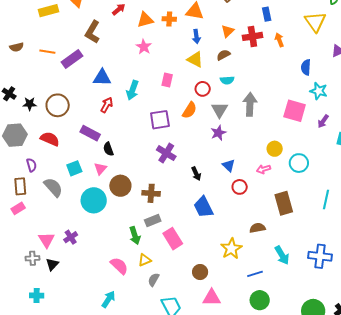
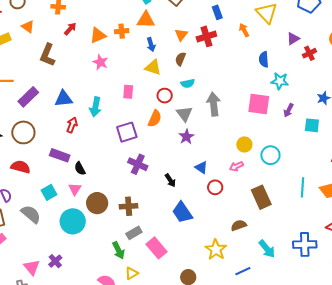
orange arrow: (279, 40) -> (244, 30), moved
brown semicircle: (223, 55) -> (180, 59), turned -32
purple rectangle: (72, 59) -> (28, 97), moved

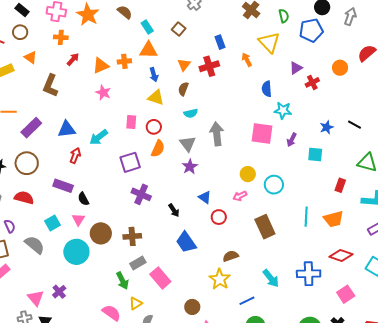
red circle: (165, 96) -> (154, 127), moved
cyan arrow: (95, 107) -> (99, 137), turned 42
brown semicircle: (239, 225) -> (231, 256), moved

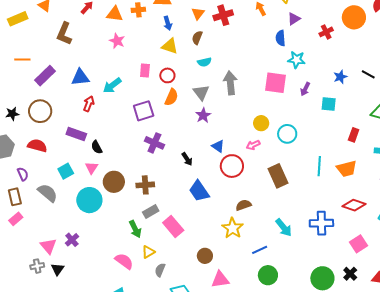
orange triangle: (101, 66) -> (115, 14), turned 30
purple triangle: (296, 68) -> (294, 19), moved
orange circle: (340, 68) -> (354, 17), size x1.5
red circle: (219, 217) -> (232, 166), size x1.5

